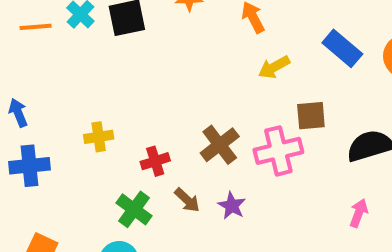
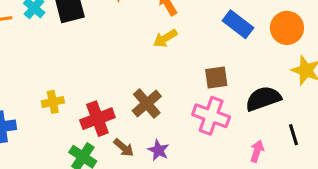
yellow arrow: (274, 67) -> (165, 38), moved
pink cross: (278, 151) -> (211, 116), moved, turned 36
red cross: (155, 161) -> (97, 119), size x1.5

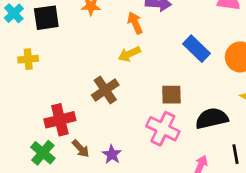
yellow cross: (53, 102) -> (28, 59), moved
brown cross: (147, 104) -> (105, 90), moved

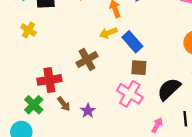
blue rectangle: (196, 49) -> (132, 42), moved
yellow cross: (28, 59) -> (28, 30), turned 32
black semicircle: (212, 118) -> (169, 89), turned -35

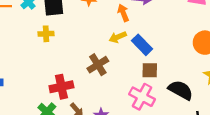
yellow cross: (28, 30) -> (46, 34), moved, turned -32
black semicircle: (169, 89) -> (181, 90), turned 75

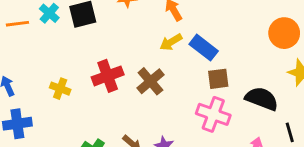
yellow cross: (46, 34) -> (60, 89), moved, turned 32
red cross: (61, 87) -> (108, 76), moved

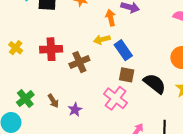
black semicircle: (262, 99) -> (155, 84), moved

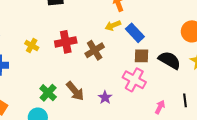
brown arrow: (53, 101) -> (75, 91), size x1.5
purple star: (75, 110) -> (105, 97), moved

